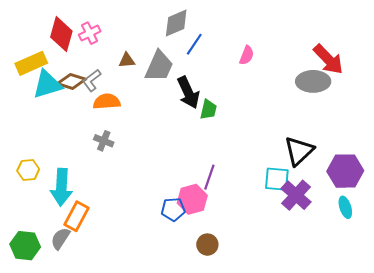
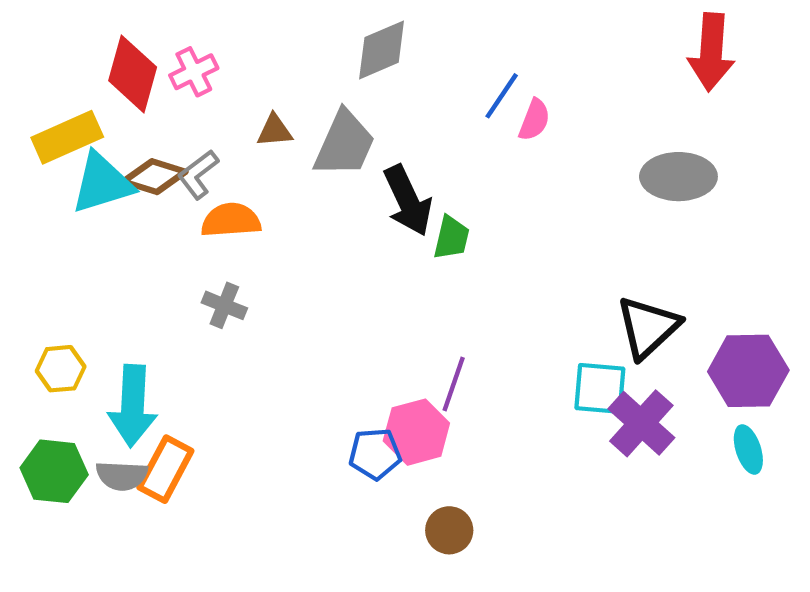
blue line: (194, 44) -> (502, 96), moved
red arrow: (328, 59) -> (711, 52), moved, turned 48
gray semicircle: (60, 238) -> (122, 476), moved, turned -120
green hexagon: (25, 246) -> (54, 471), moved

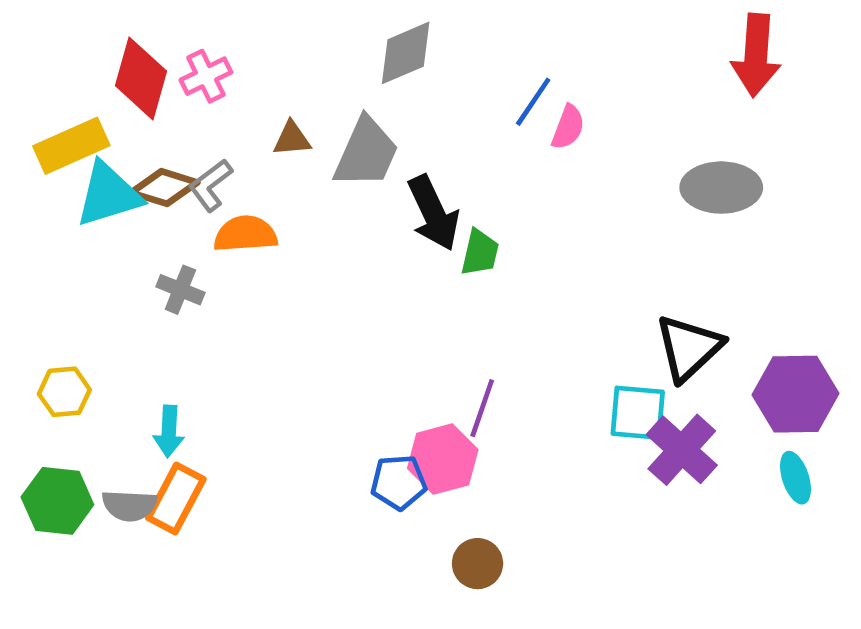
gray cross: (224, 305) -> (180, 290), moved
cyan arrow: (133, 406) -> (169, 431), moved, size x0.6

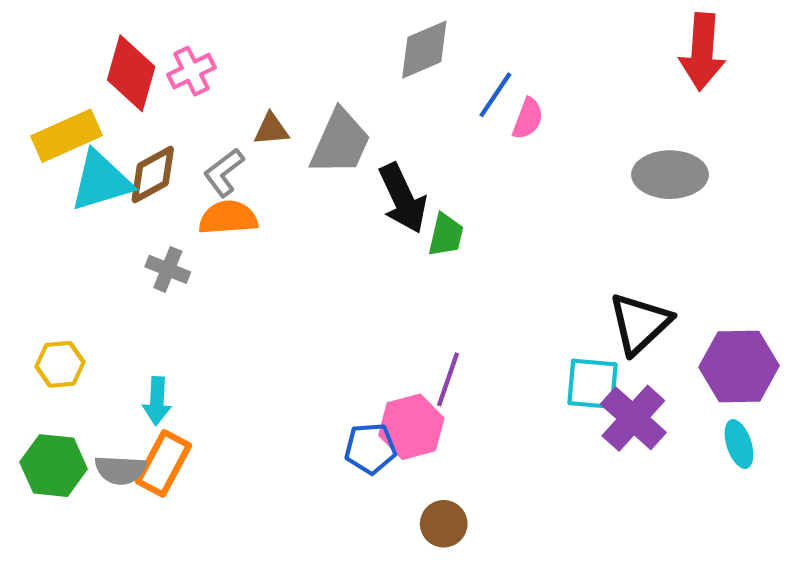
gray diamond: (406, 53) -> (424, 50), moved
gray L-shape: (211, 185) -> (224, 172), moved
brown diamond: (164, 188) -> (153, 175), turned -46

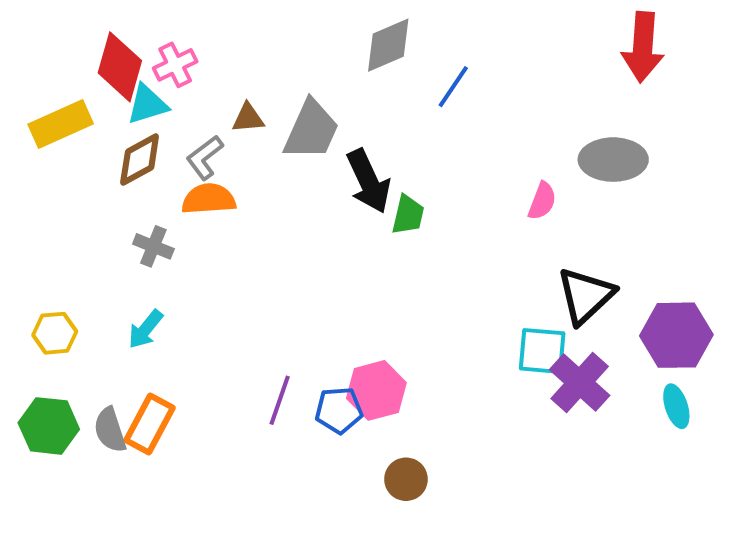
pink semicircle: (528, 119) -> (542, 201), moved
cyan triangle: (101, 181) -> (147, 104), moved, size x0.7
purple line: (448, 379) -> (280, 400), moved
cyan arrow: (157, 401) -> (146, 329), moved, turned 36
gray semicircle: (120, 470) -> (110, 430), turned 69

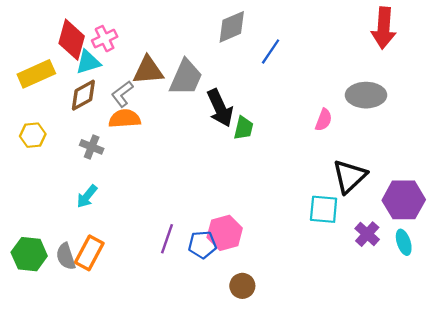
brown triangle: (248, 118) -> (148, 70), size x1.6
yellow hexagon: (55, 333) -> (33, 135), moved
purple cross: (580, 383) -> (367, 234), moved, size x0.7

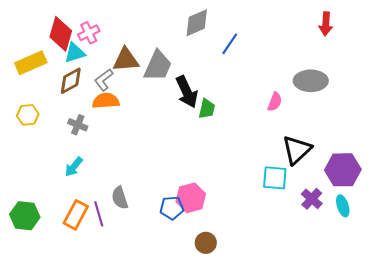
red arrow: (384, 28) -> (326, 24), size x0.7
purple line: (167, 239) -> (99, 214), moved, turned -35
gray semicircle: (66, 256) -> (120, 198), moved

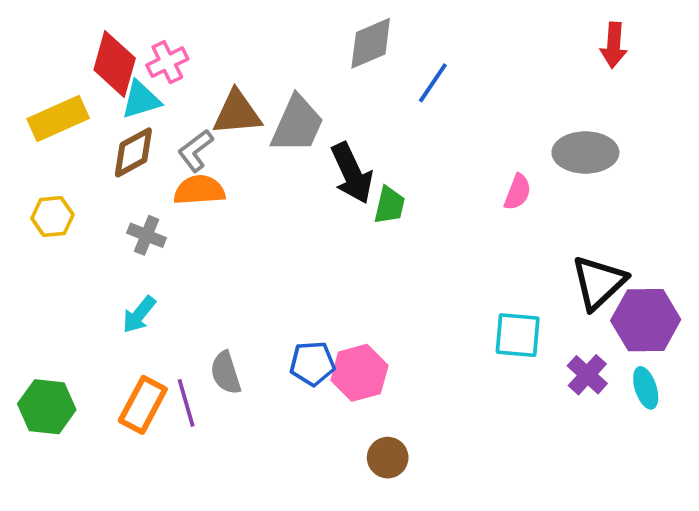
black triangle: (297, 150) -> (599, 282), moved
blue pentagon: (172, 208) -> (312, 363), moved

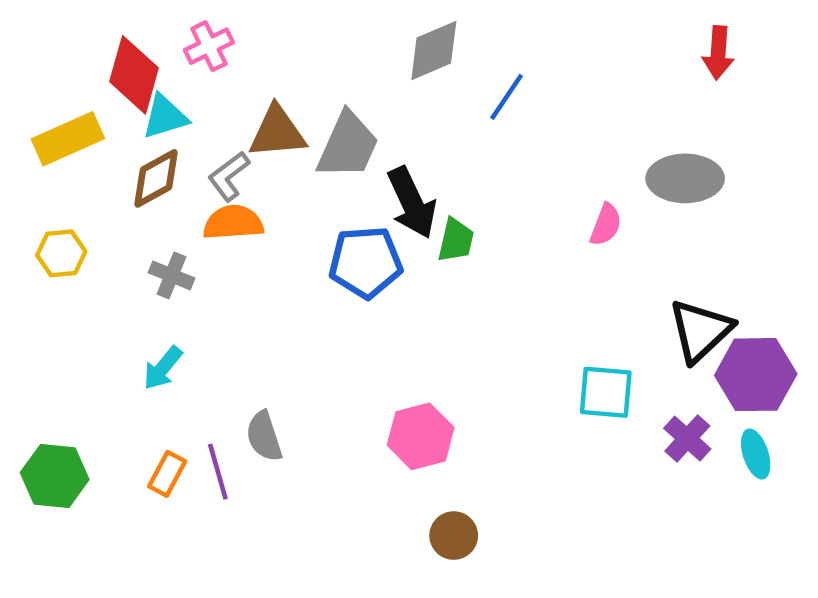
pink cross: (167, 62) -> (209, 46), moved
blue pentagon: (312, 363) -> (365, 262), moved, size x1.4
orange rectangle: (143, 405) -> (167, 474), size x0.7

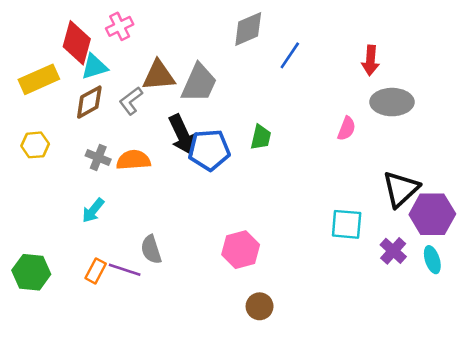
red arrow: (718, 53) -> (371, 60), moved
black arrow: (412, 203) -> (183, 135), moved
orange semicircle: (233, 223) -> (133, 160), moved
purple line: (218, 472) -> (125, 270), turned -56

